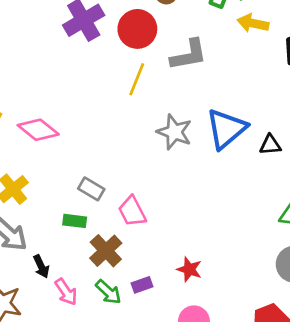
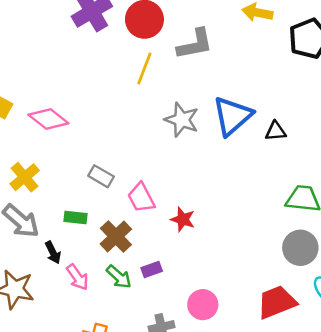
green rectangle: (75, 221) -> (75, 217), moved
red star: (189, 269) -> (183, 219), moved

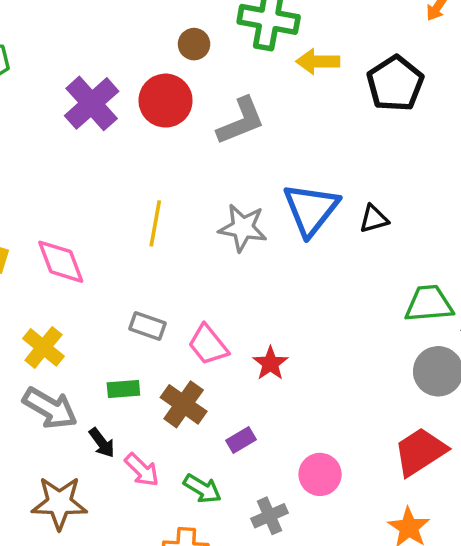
yellow line: (144, 68) -> (155, 223), moved
pink diamond: (48, 119) -> (61, 262), turned 42
red star: (183, 219) -> (270, 363), turned 30
green arrow: (119, 277) -> (202, 489), moved

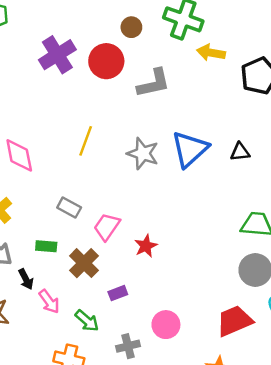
black triangle: (374, 219) -> (240, 152), moved
pink trapezoid: (208, 345) -> (107, 227), turned 64

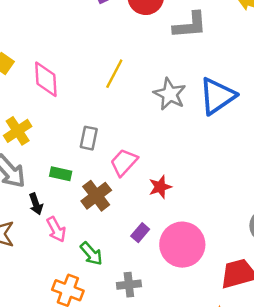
gray rectangle: (69, 207) -> (89, 138), turned 65
purple rectangle: (118, 293) -> (140, 233), moved, turned -36
pink circle: (166, 325) -> (182, 245), moved, size x1.6

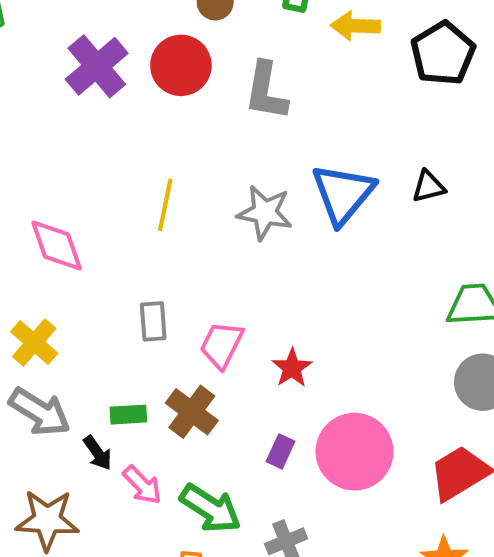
gray L-shape: (190, 25) -> (266, 91), turned 120
green rectangle: (61, 174) -> (128, 415), moved
green arrow: (91, 254) -> (211, 508), size x1.4

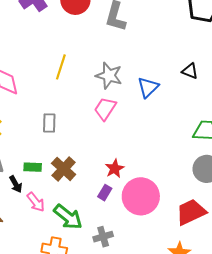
black triangle: (429, 187) -> (190, 71), turned 30
blue triangle: (343, 194) -> (148, 87), moved, size x0.7
pink trapezoid: (222, 345) -> (105, 109), moved
red star: (292, 368) -> (115, 169), moved

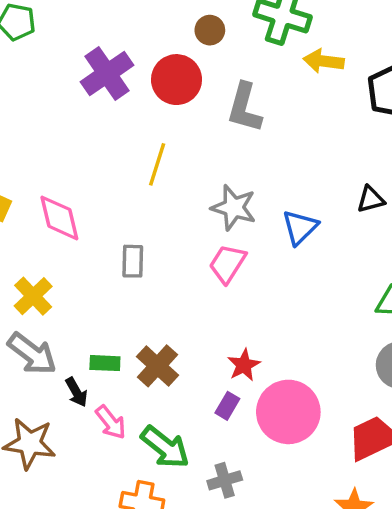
yellow line: (61, 67) -> (157, 164), moved
black triangle: (190, 71) -> (371, 199), turned -36
gray rectangle: (49, 123) -> (133, 261), moved

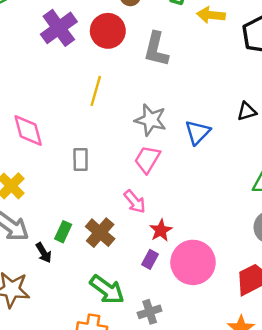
green rectangle: (105, 363) -> (63, 232), turned -66
pink arrow: (111, 422) -> (135, 201), moved

